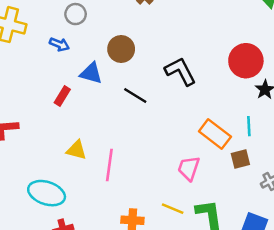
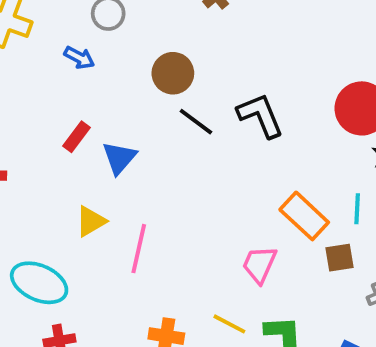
blue triangle: (91, 73) -> (119, 158), moved, turned 50
black line: (135, 96) -> (196, 122), moved
yellow triangle: (76, 150) -> (91, 221), turned -50

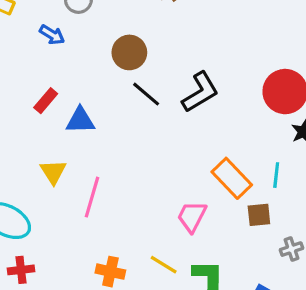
black L-shape: (260, 115) -> (200, 92), turned 78
blue triangle: (119, 158) -> (80, 120), turned 44
yellow triangle: (91, 221) -> (53, 172), turned -36

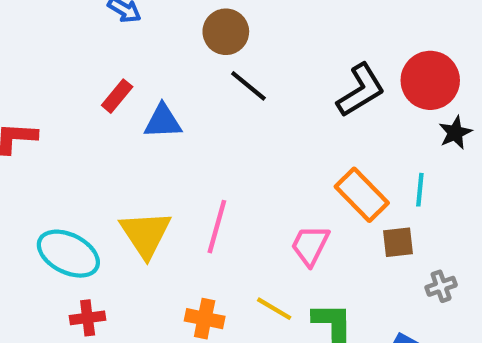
black L-shape: (200, 92) -> (361, 90), moved
yellow triangle: (53, 172) -> (146, 234), moved, size x1.5
pink line: (92, 197) -> (217, 227), moved

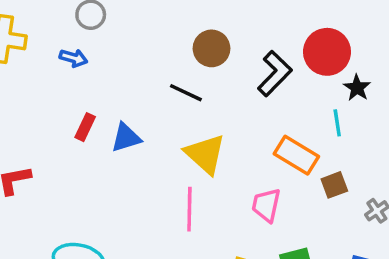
brown circle: (226, 32) -> (211, 48), moved
cyan line: (420, 190) -> (337, 123), moved
yellow triangle: (146, 234) -> (205, 154), moved

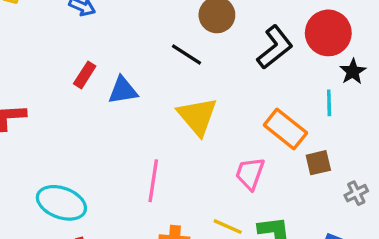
pink line: (189, 209) -> (153, 181), moved

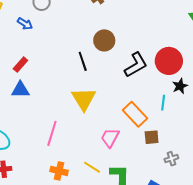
black line: (186, 55) -> (83, 61), turned 30
blue triangle: (123, 90) -> (20, 90), moved

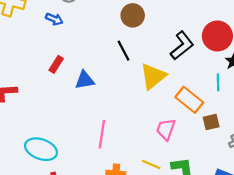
brown circle: (104, 40) -> (133, 15), moved
blue triangle: (20, 90) -> (85, 80), moved
yellow triangle: (84, 99) -> (153, 76), moved, turned 32

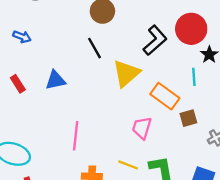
blue arrow: (54, 19) -> (22, 37), moved
red rectangle: (56, 64) -> (18, 84), moved, turned -63

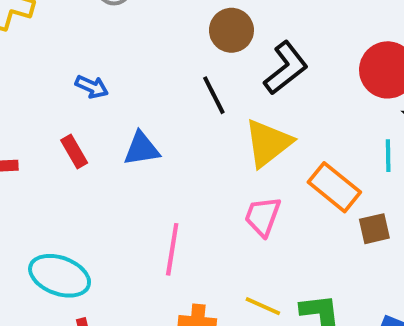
blue arrow: (22, 37) -> (92, 87), moved
black L-shape: (155, 40) -> (286, 68), moved
pink trapezoid: (142, 128) -> (263, 216), moved

